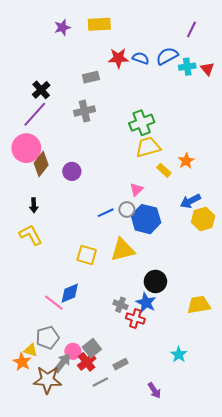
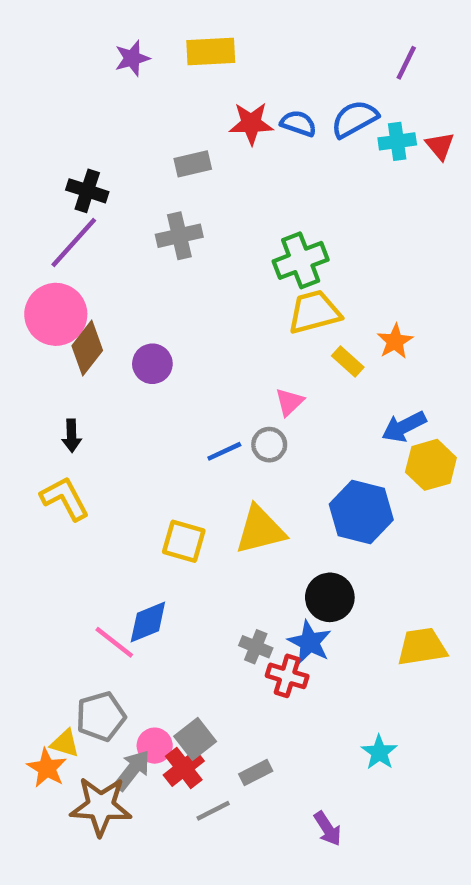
black cross: (41, 90) -> (87, 191), turned -30
blue hexagon: (146, 219) -> (361, 512), moved

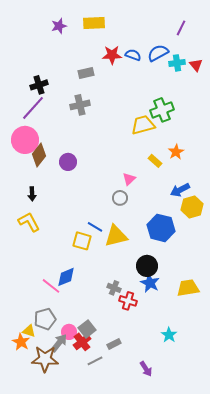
black cross: (87, 191) -> (39, 85), turned -36
green cross: (301, 260) -> (162, 110), moved
yellow trapezoid: (314, 312) -> (143, 125), moved
blue line: (224, 451) -> (95, 227), moved, turned 56
blue star: (310, 642) -> (150, 283), moved

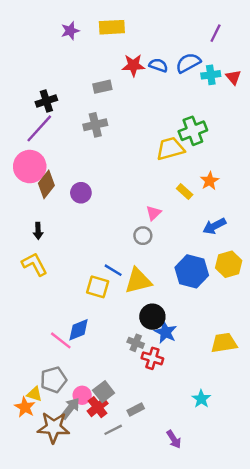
yellow hexagon: (192, 207) -> (229, 264), moved
black circle: (147, 266) -> (152, 317), moved
blue star: (150, 283) -> (166, 332), moved

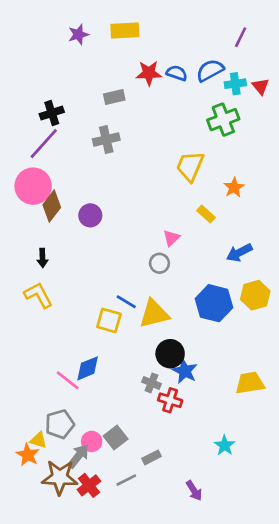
green cross: (193, 131) -> (223, 120), moved
yellow trapezoid: (170, 149) -> (190, 166), turned -52
orange star: (210, 181) -> (234, 187), moved
red cross: (98, 407) -> (89, 485), moved

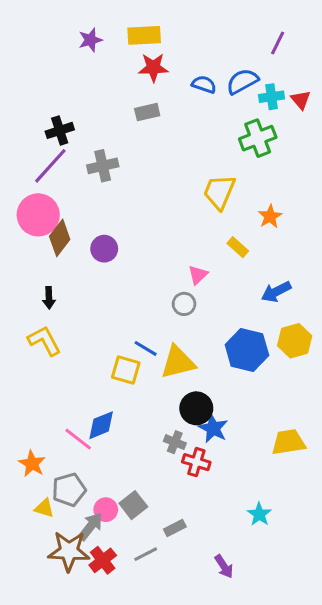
red star: (149, 73) -> (153, 68), moved
gray rectangle: (114, 97) -> (147, 112), moved
gray cross: (106, 140) -> (103, 166), moved
orange star: (28, 455) -> (32, 464), moved

